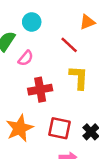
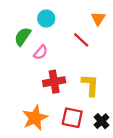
orange triangle: (87, 22) -> (98, 19), turned -35
yellow L-shape: (79, 78) -> (90, 85), moved

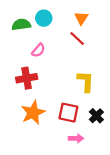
orange triangle: (98, 19) -> (81, 18), moved
green semicircle: (23, 37) -> (21, 25), moved, turned 48
red cross: (54, 82) -> (27, 78), moved

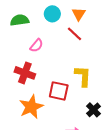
cyan circle: (44, 18) -> (52, 14), moved
red cross: (27, 78) -> (25, 73), turned 30
red square: (68, 113) -> (59, 91), moved

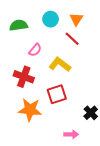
yellow L-shape: (83, 76) -> (60, 64), moved, turned -55
red square: (59, 91) -> (57, 94), turned -30
orange star: (31, 107) -> (30, 110), turned 30

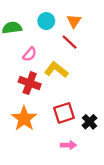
red cross: (24, 77) -> (30, 83), moved
red square: (57, 94) -> (64, 113), moved
orange star: (30, 110) -> (24, 118), turned 30

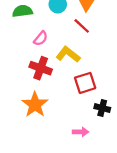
red square: (64, 113) -> (85, 83), moved
black cross: (89, 122) -> (102, 108), turned -32

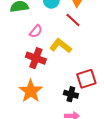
red square: (85, 83) -> (86, 79), moved
black cross: (102, 108) -> (71, 94), moved

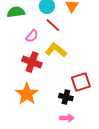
red line: (73, 20) -> (53, 25), moved

